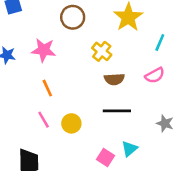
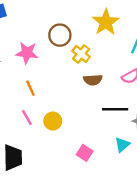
brown circle: (73, 17) -> (60, 35), moved
black line: (117, 111) -> (115, 109), moved
cyan triangle: (130, 149) -> (122, 145), moved

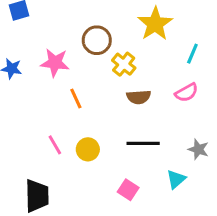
orange line: (30, 88) -> (76, 99), moved
black line: (115, 109) -> (143, 143), moved

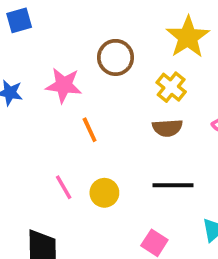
yellow cross: (124, 64) -> (171, 87), moved

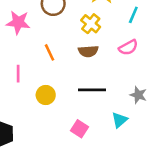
orange line: (90, 130) -> (49, 52), moved
pink line: (64, 187) -> (18, 74), moved, turned 30

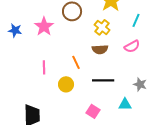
pink star: (18, 22) -> (44, 26), turned 30
orange line: (49, 52) -> (76, 62), moved
cyan triangle: (120, 120) -> (125, 104), turned 40

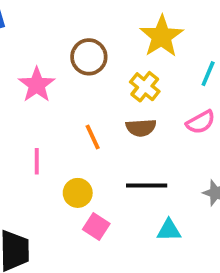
orange line: (76, 62) -> (93, 137), moved
cyan triangle: (125, 104) -> (169, 230), moved
pink square: (93, 111) -> (96, 226), moved

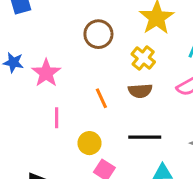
pink star: (37, 85) -> (46, 73), moved

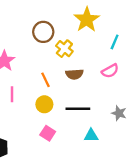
yellow cross: (143, 58) -> (64, 49), moved
yellow circle: (89, 143) -> (44, 104), moved

